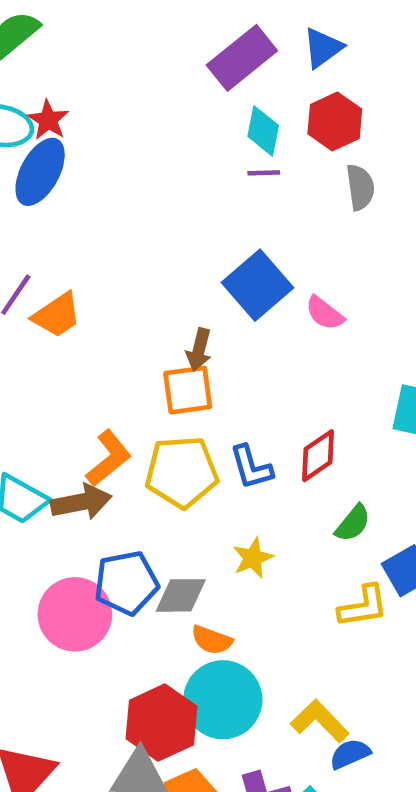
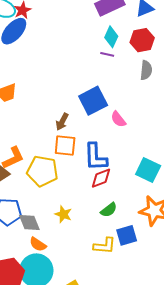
orange square: (188, 390) -> (65, 146), moved
blue L-shape: (251, 467) -> (96, 157), moved, size x1.4
yellow star: (253, 558) -> (63, 214), turned 30
gray diamond: (181, 595) -> (29, 223), turned 55

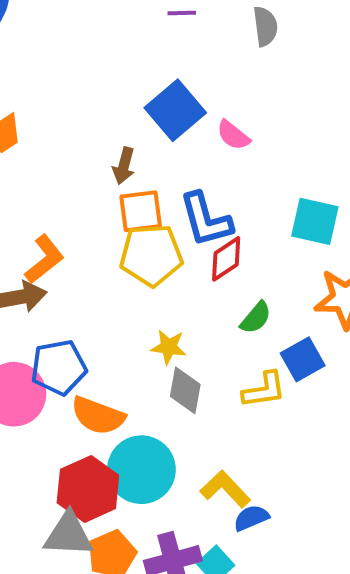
yellow pentagon: (42, 171) -> (151, 255), moved
gray diamond: (29, 223) -> (185, 390), moved, turned 45
orange semicircle: (38, 244) -> (98, 416), moved, size x1.5

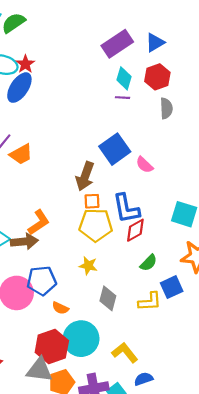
brown arrow: (124, 166) -> (85, 176), size x1.5
orange square: (141, 211) -> (92, 201), size x0.7
yellow star: (169, 347) -> (88, 266), moved
orange semicircle: (98, 416) -> (60, 308), size x0.6
blue semicircle: (251, 518) -> (144, 379), moved

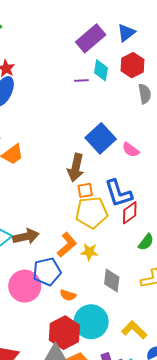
purple line: (122, 98) -> (81, 81), moved
orange L-shape: (39, 222) -> (67, 245), moved

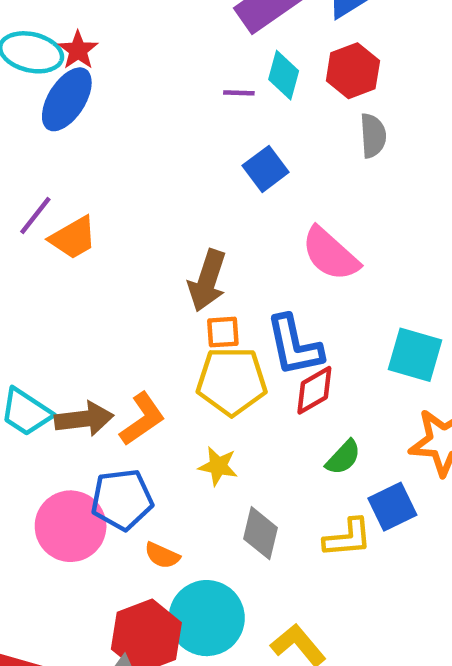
blue square: (101, 138) -> (266, 169), moved, size x0.7
pink semicircle: (131, 150) -> (330, 254), size x1.6
orange L-shape: (67, 245) -> (142, 419), moved

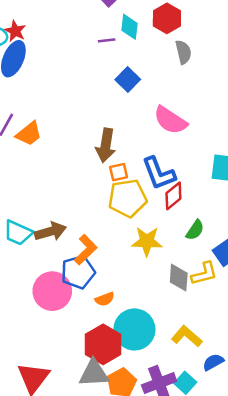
orange L-shape: (142, 419) -> (86, 250), moved
yellow star: (218, 466) -> (147, 241), moved, size x1.4
gray diamond: (260, 533) -> (179, 278), moved
orange semicircle: (162, 555) -> (105, 299), turned -36

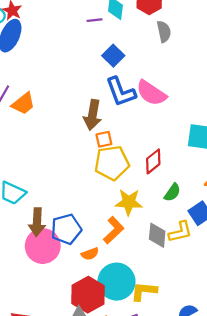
blue L-shape: (159, 173) -> (121, 92), moved
brown arrow: (50, 231) -> (37, 222), moved, turned 108
orange L-shape: (86, 250) -> (114, 230), moved
yellow L-shape: (187, 336) -> (144, 291), moved, turned -36

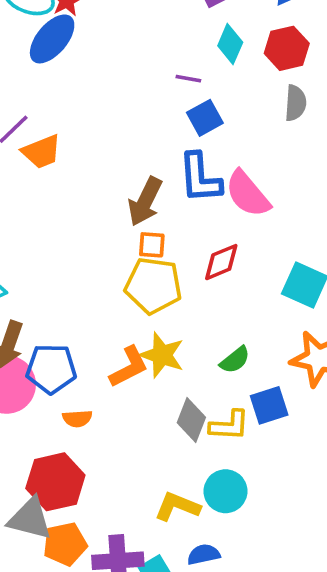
purple line: (95, 20) -> (188, 79), moved
red diamond: (153, 161) -> (221, 262), moved
orange L-shape: (114, 230) -> (129, 367), moved
cyan circle: (117, 282) -> (225, 491), moved, size x0.7
yellow L-shape: (144, 291) -> (177, 506), moved

